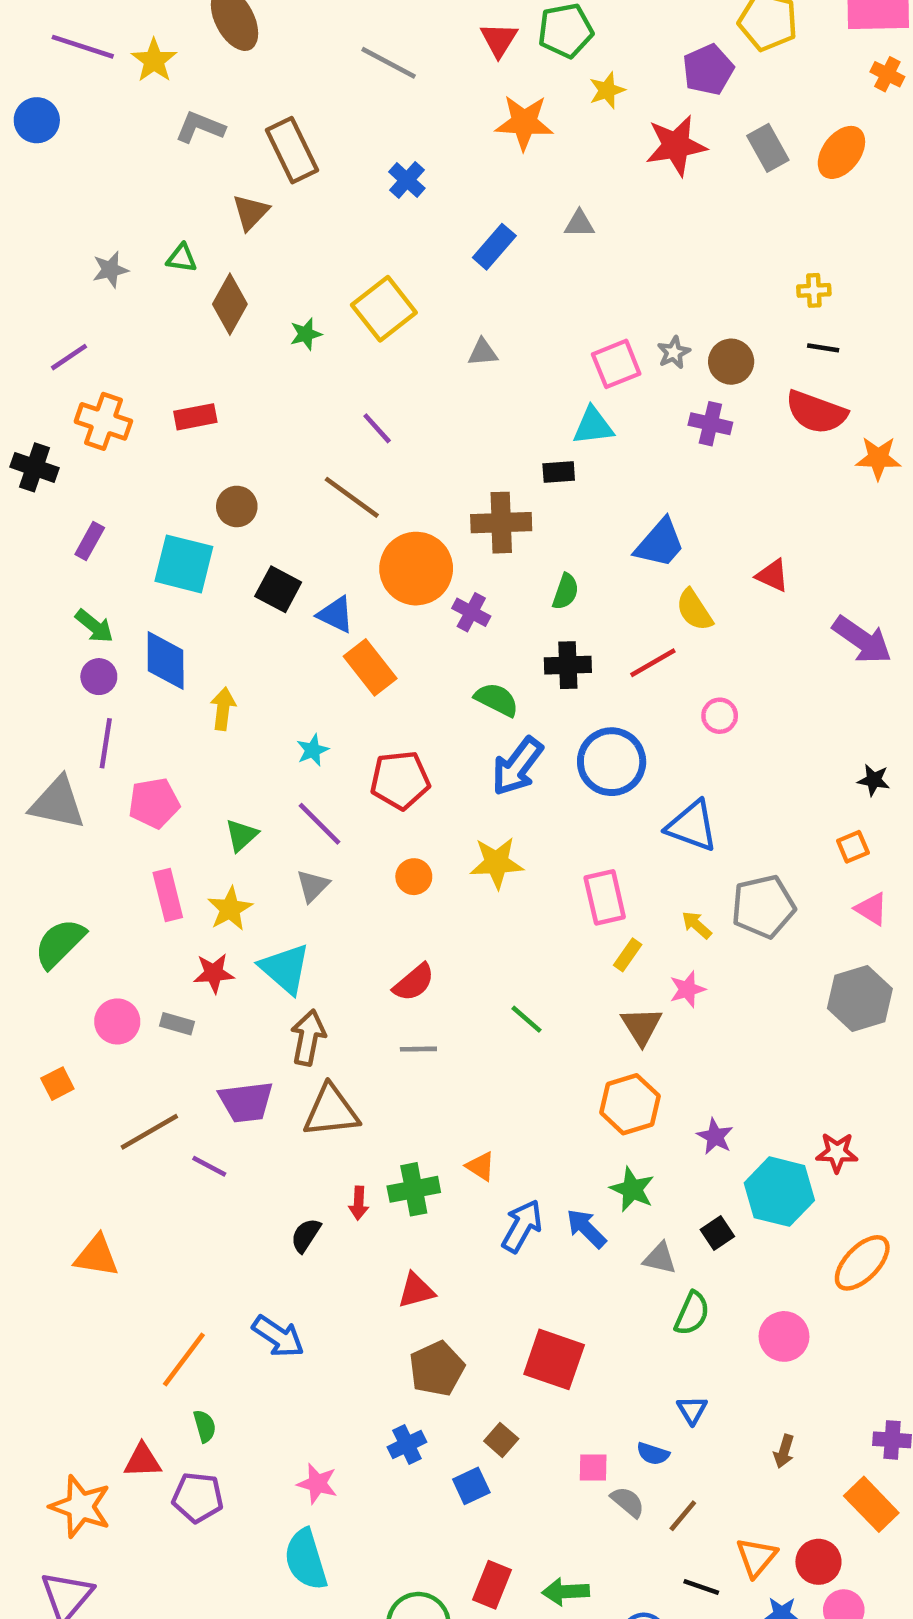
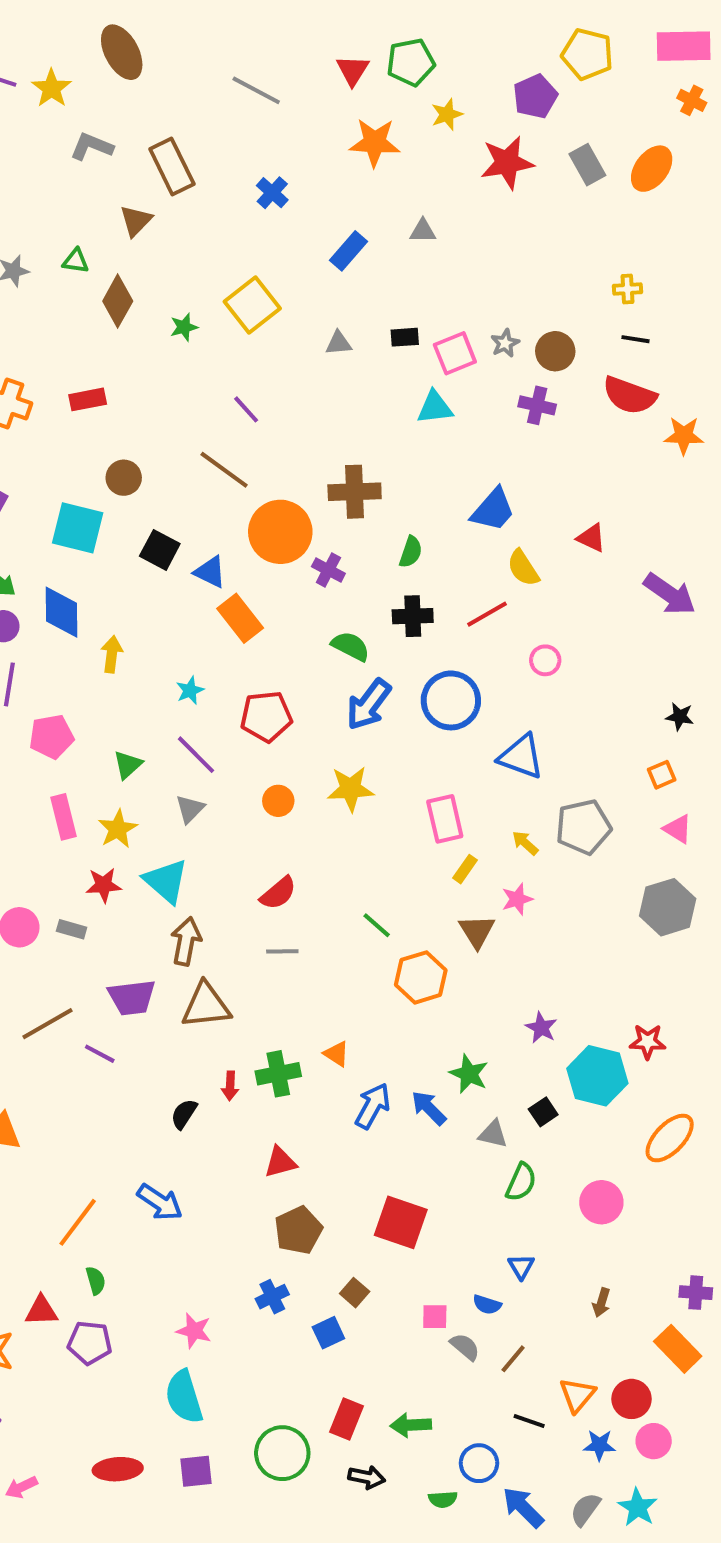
black rectangle: (559, 472) -> (405, 337), moved
orange hexagon: (630, 1104) -> (421, 977), moved

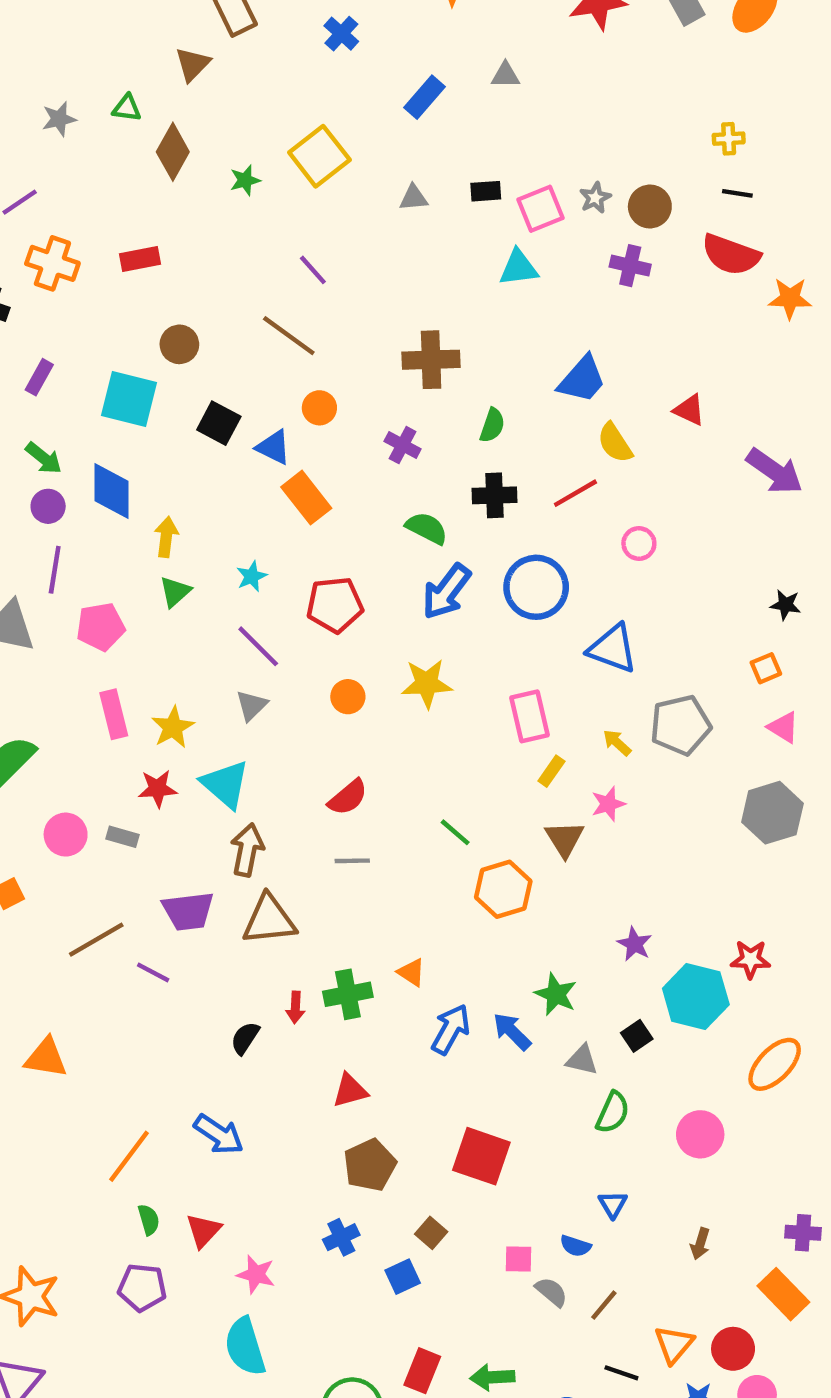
orange circle: (280, 532) -> (319, 408), moved, size x0.5
green triangle: (128, 765) -> (175, 592), moved
red triangle: (41, 1311) -> (203, 1231), moved, turned -45

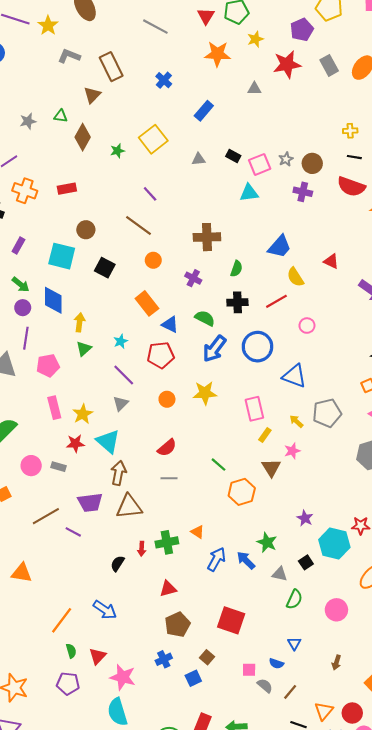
gray triangle: (505, 75) -> (254, 89), moved
black rectangle: (486, 191) -> (233, 156), turned 32
blue triangle: (273, 447) -> (170, 324), moved
pink star: (256, 1274) -> (123, 677), size x1.4

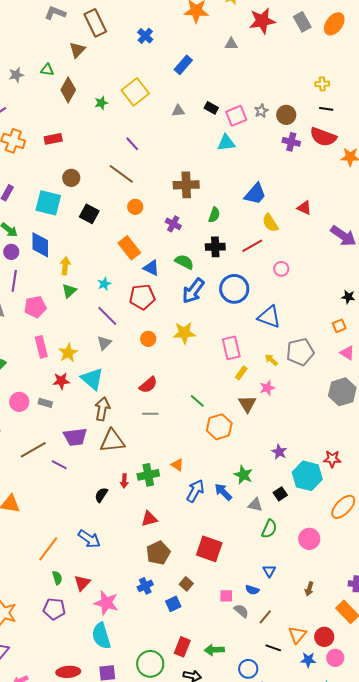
purple cross: (303, 192) -> (291, 142), moved

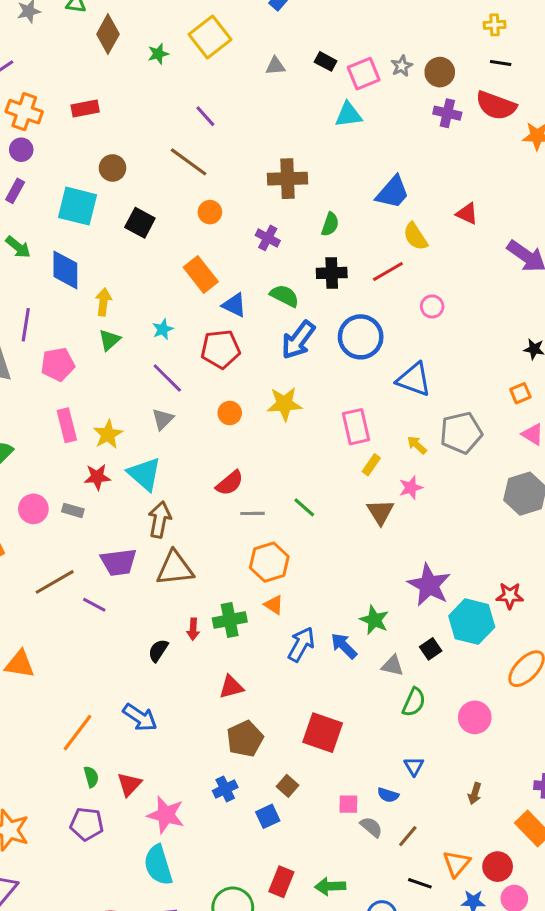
purple circle: (11, 252) -> (21, 150), moved
gray line: (150, 414) -> (253, 513), moved
orange hexagon: (219, 427) -> (269, 562), moved
purple star: (279, 452) -> (429, 585), size x1.8

